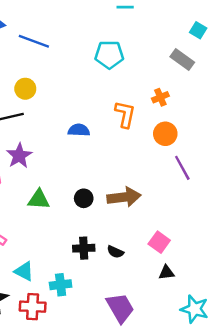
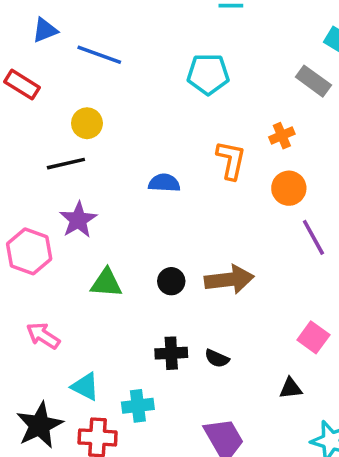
pink square: (159, 242) -> (313, 337), moved

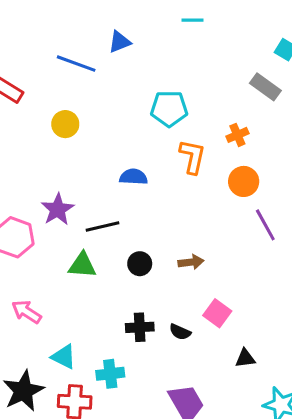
blue triangle: (45, 30) -> (120, 42), moved
cyan pentagon: (208, 74) -> (169, 109), moved
black line: (66, 164) -> (102, 226), moved
brown arrow: (229, 279) -> (191, 262), size x0.6
pink square: (313, 337) -> (217, 313), moved

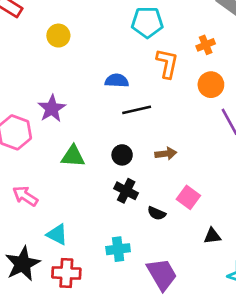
black line: (102, 226) -> (137, 110), moved
black cross: (140, 327) -> (126, 191), moved, turned 30
cyan cross: (110, 374) -> (118, 249), moved

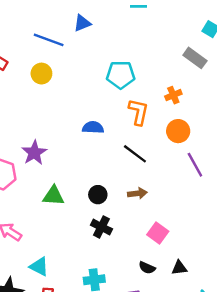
yellow circle: (58, 36) -> (41, 74), moved
black line: (137, 110) -> (135, 154), moved, turned 50
black semicircle: (157, 213) -> (147, 268), moved

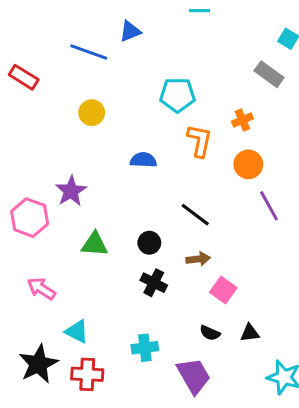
yellow circle: (41, 74) -> (92, 113), moved
black line: (135, 154) -> (195, 215), moved
brown arrow: (137, 193) -> (198, 259), moved

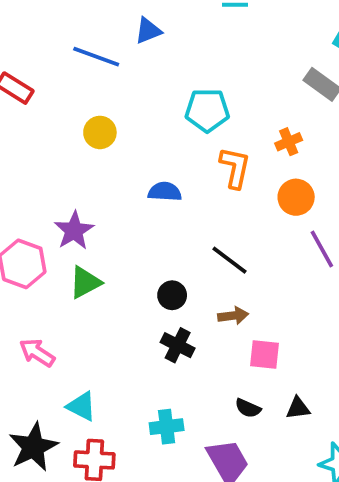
green triangle: (95, 244) -> (85, 282), moved, turned -32
pink square: (223, 290) -> (265, 354), turned -30

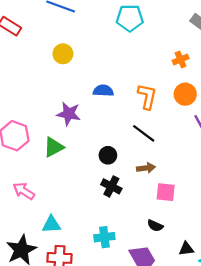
cyan pentagon: (207, 110) -> (130, 18), moved
orange L-shape: (235, 168) -> (147, 96), moved
purple star: (74, 231) -> (69, 114), moved, turned -30
cyan triangle: (81, 406) -> (51, 224), turned -30
black triangle: (298, 408) -> (186, 249), moved

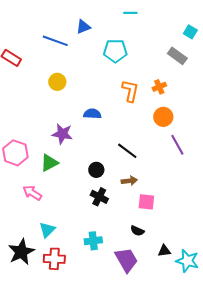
orange L-shape: (147, 96) -> (130, 91), moved
pink arrow: (24, 191) -> (32, 193), moved
cyan triangle: (51, 224) -> (47, 230), turned -42

